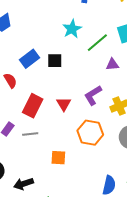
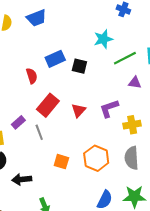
orange hexagon: (90, 133) -> (96, 158), moved
gray line: (30, 134) -> (39, 132), turned 63

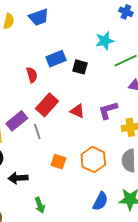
red triangle: (78, 110) -> (77, 111), turned -49
purple rectangle: (18, 122) -> (17, 121), size x1.5

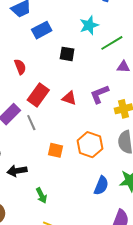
blue rectangle: (56, 59) -> (42, 30), moved

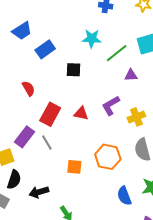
cyan star: (89, 25) -> (92, 39), turned 30
blue semicircle: (101, 186) -> (124, 196), turned 144

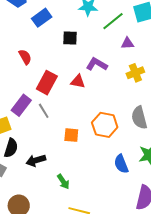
purple L-shape: (111, 106) -> (97, 64), moved, turned 60
yellow cross: (136, 117) -> (135, 73), moved

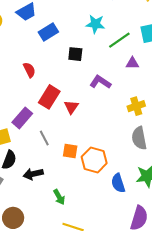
yellow cross: (135, 73) -> (136, 106), moved
red triangle: (78, 82) -> (71, 107), moved, turned 49
gray line: (44, 111) -> (44, 138), moved
orange hexagon: (105, 125) -> (94, 160), moved

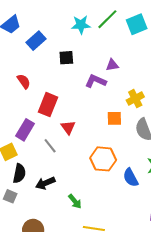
green line: (119, 40) -> (107, 19), moved
purple triangle: (132, 63) -> (112, 65), moved
red triangle: (71, 107) -> (68, 127), moved
orange square: (70, 151) -> (114, 118), moved

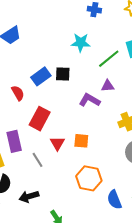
green line: (107, 19) -> (109, 59), moved
blue rectangle: (36, 41) -> (41, 76), moved
orange square: (114, 118) -> (81, 141), moved
purple rectangle: (25, 130) -> (14, 141), turned -50

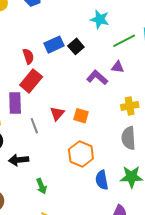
black square: (63, 74) -> (76, 46), turned 35
red rectangle: (40, 119) -> (31, 81), moved

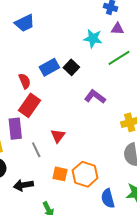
purple triangle: (118, 67) -> (117, 29), moved
orange square: (81, 116) -> (60, 174), moved

